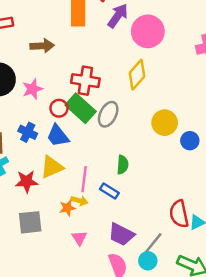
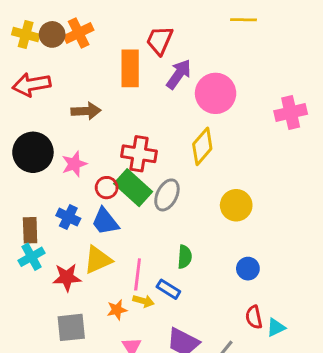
blue circle: (190, 141) -> (248, 269), moved
yellow arrow: (79, 201) -> (143, 301), moved
red semicircle: (179, 214) -> (254, 317), size x0.7

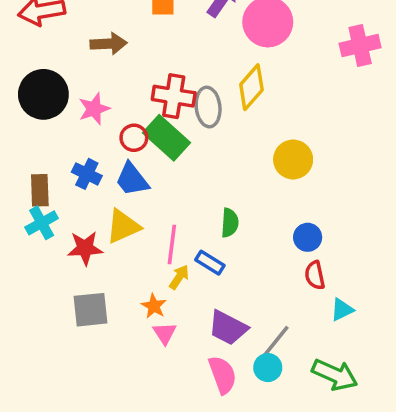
gray ellipse: (167, 195) -> (208, 107), moved, turned -32
yellow arrow: (143, 301) -> (179, 277), turned -72
orange star: (117, 310) -> (154, 306), moved, turned -30
red semicircle: (254, 317) -> (315, 275), moved

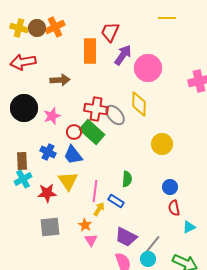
yellow diamond: (251, 87) -> (139, 104), turned -40
gray ellipse: (208, 107) -> (115, 115), turned -35
yellow triangle: (123, 226) -> (68, 181), turned -40

